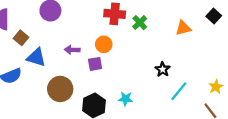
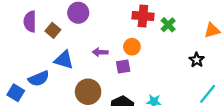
brown square: (21, 38) -> (53, 30), moved
black star: (163, 69) -> (197, 60), moved

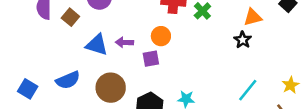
blue triangle: (64, 60) -> (97, 45), moved
black star: (197, 60) -> (243, 40), moved
blue semicircle: (39, 79) -> (68, 80), moved

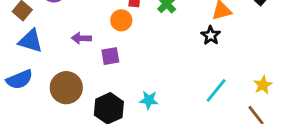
orange circle: (161, 36) -> (121, 20), moved
blue triangle: (97, 45) -> (31, 41), moved

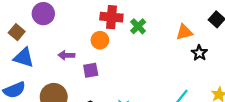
black star: (211, 35) -> (199, 53), moved

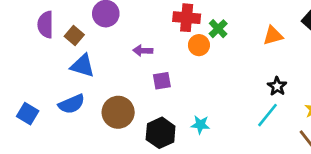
orange circle: (100, 40) -> (199, 45), moved
black star: (199, 53) -> (277, 86), moved
purple arrow: (66, 55) -> (143, 51), moved

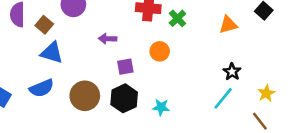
orange circle: (199, 45) -> (160, 51), moved
black hexagon: (161, 133) -> (124, 98), moved

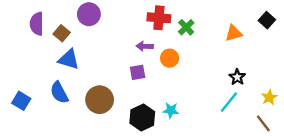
purple arrow: (108, 39) -> (145, 46), moved
blue semicircle: (42, 88) -> (59, 93), turned 85
black hexagon: (124, 98) -> (142, 117), moved

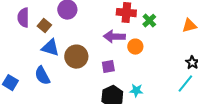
purple arrow: (145, 46) -> (114, 37), size x1.5
purple square: (138, 72) -> (108, 67), moved
brown circle: (100, 100) -> (76, 57), moved

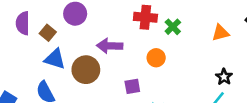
purple arrow: (114, 37) -> (110, 46), moved
purple square: (108, 67) -> (132, 86), moved

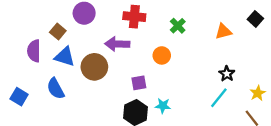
red cross: (145, 17) -> (134, 17), moved
purple semicircle: (23, 23) -> (34, 51), moved

